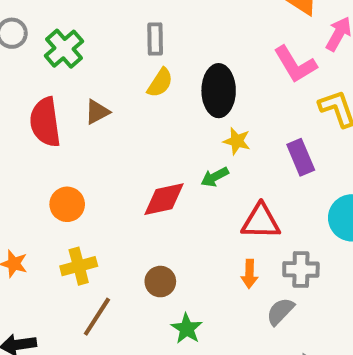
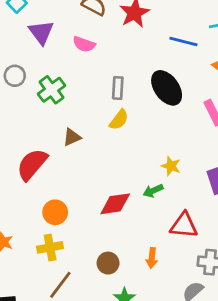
black ellipse: (219, 91) -> (167, 88), moved, turned -40
red semicircle: (45, 122) -> (32, 164), moved, turned 44
orange circle: (67, 204) -> (55, 212), moved
orange arrow: (249, 274) -> (152, 258), moved

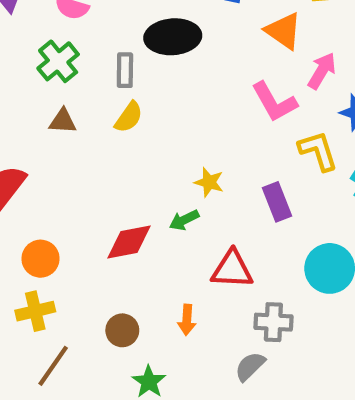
black ellipse: (167, 88) -> (173, 37), moved, turned -56
green cross: (51, 90) -> (58, 61), moved
brown triangle: (72, 137) -> (63, 121), moved, turned 30

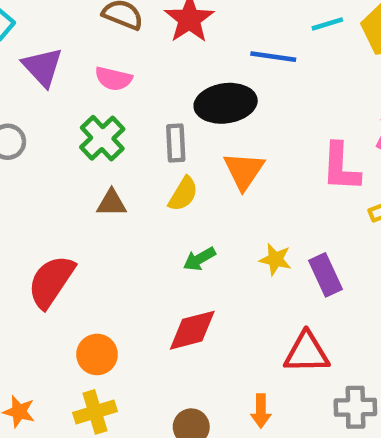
orange triangle: (283, 31) -> (244, 171), moved, turned 33
pink L-shape: (274, 102) -> (341, 167), turned 36
purple rectangle: (277, 202) -> (326, 275), moved
green arrow: (184, 220) -> (199, 259), moved

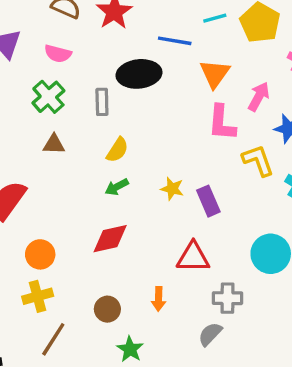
orange triangle: (244, 171) -> (215, 74), moved
yellow semicircle: (183, 194) -> (117, 150), moved

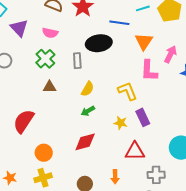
yellow L-shape: (258, 160) -> (127, 91), moved
yellow star: (172, 189) -> (121, 123), moved

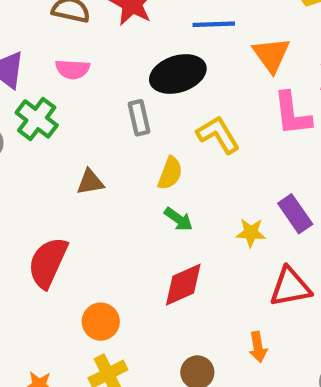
green cross: (45, 59) -> (37, 119), moved
yellow L-shape: (127, 91) -> (218, 135), moved
green arrow: (88, 111) -> (179, 219), turned -104

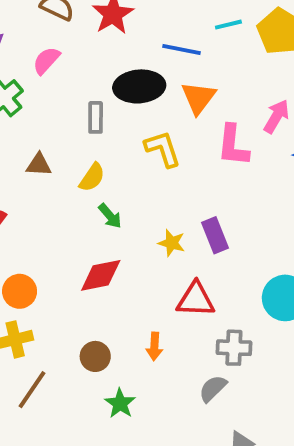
orange triangle: (271, 55) -> (198, 98), moved
pink semicircle: (73, 69) -> (46, 61), turned 116
yellow semicircle: (170, 173) -> (92, 177), moved

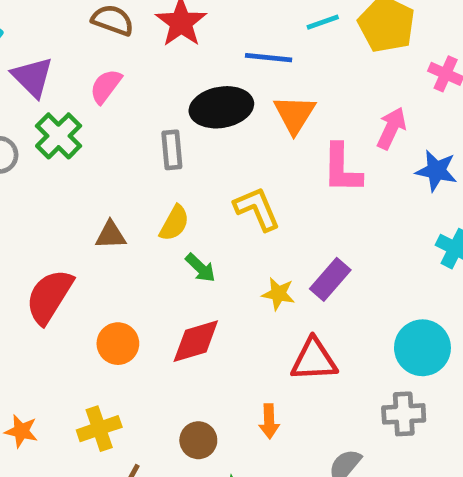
yellow L-shape: (163, 149) -> (257, 209), moved
brown triangle: (39, 165) -> (111, 235), moved
purple rectangle: (215, 235) -> (330, 279), turned 68
orange circle: (20, 291) -> (118, 344), moved
gray cross: (234, 348) -> (404, 414), moved

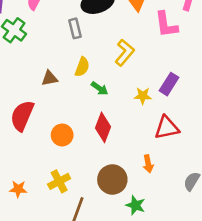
yellow L-shape: (257, 209) -> (125, 53), turned 72
red diamond: (196, 341) -> (103, 127), turned -44
brown circle: (198, 440) -> (112, 180), size x1.5

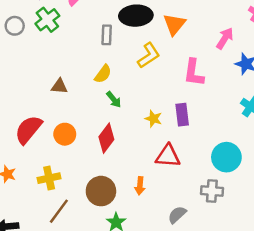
pink L-shape: (166, 25) -> (194, 73), moved
yellow L-shape: (125, 53) -> (149, 55), moved
brown triangle: (50, 78) -> (59, 86), moved
purple rectangle: (169, 84) -> (182, 115), turned -55
red semicircle: (22, 116) -> (28, 130), moved

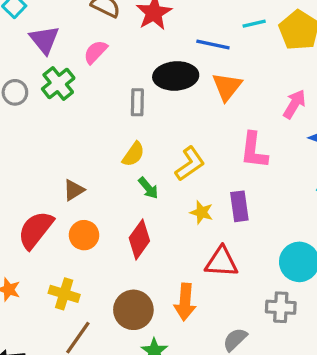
yellow L-shape: (149, 55) -> (190, 164), moved
brown triangle: (59, 86) -> (74, 190), moved, turned -36
yellow cross: (49, 178) -> (64, 294), turned 30
orange arrow: (140, 186) -> (185, 302), size x1.5

